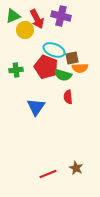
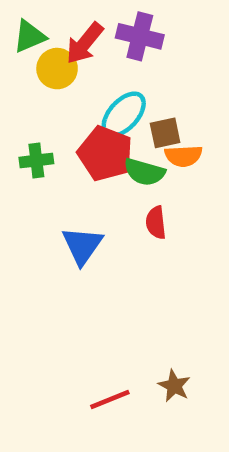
red arrow: (37, 19) -> (85, 43), turned 66
cyan ellipse: (54, 50) -> (124, 115), turned -70

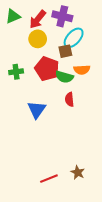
yellow circle: (57, 69) -> (38, 39), moved
cyan ellipse: (124, 115) -> (74, 38), moved
brown square: (165, 133) -> (65, 51), moved

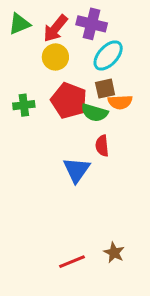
brown square: (65, 51) -> (105, 89), moved
blue triangle: (37, 110) -> (77, 170), moved

